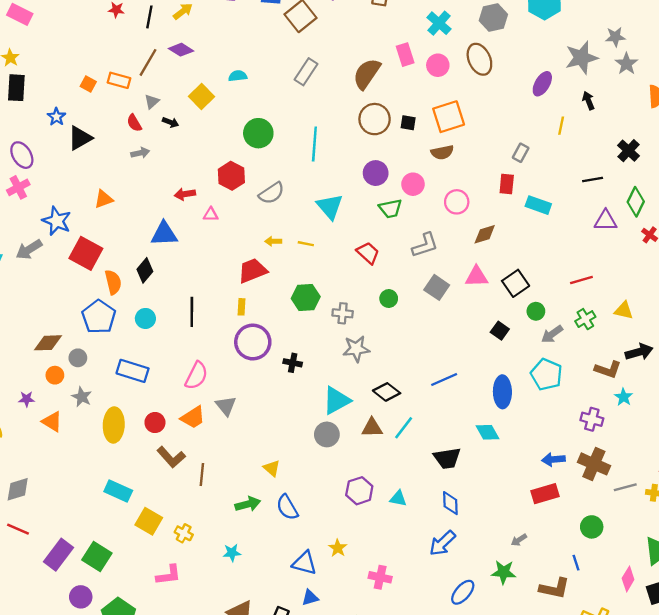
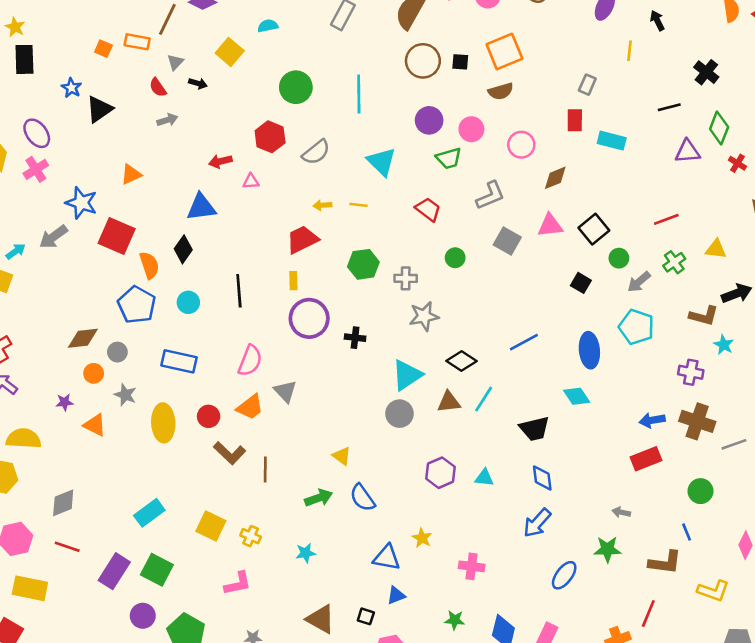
cyan rectangle: (118, 491) -> (149, 513), moved, turned -56
gray arrow: (519, 540) -> (621, 512), turned 49

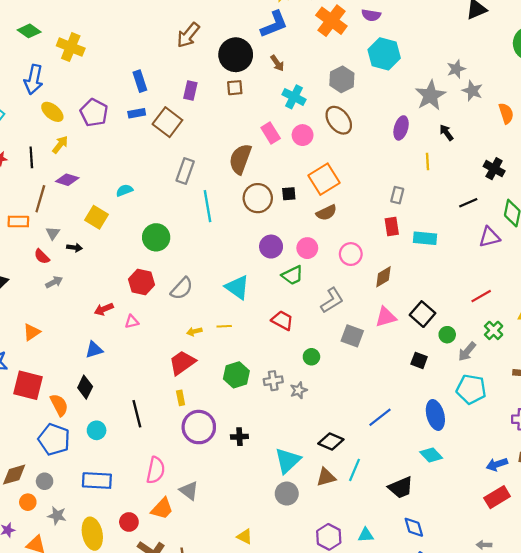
cyan line: (359, 94) -> (207, 206), moved
blue triangle: (201, 207) -> (94, 350), size x0.7
gray star: (424, 316) -> (299, 390), moved, size x0.7

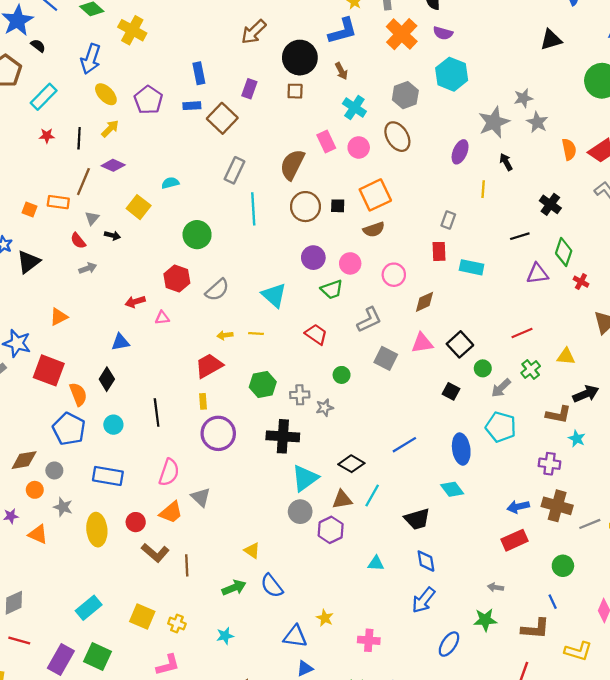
black cross: (239, 437) -> (283, 436), moved, size x1.8
purple hexagon: (329, 537) -> (331, 530), moved

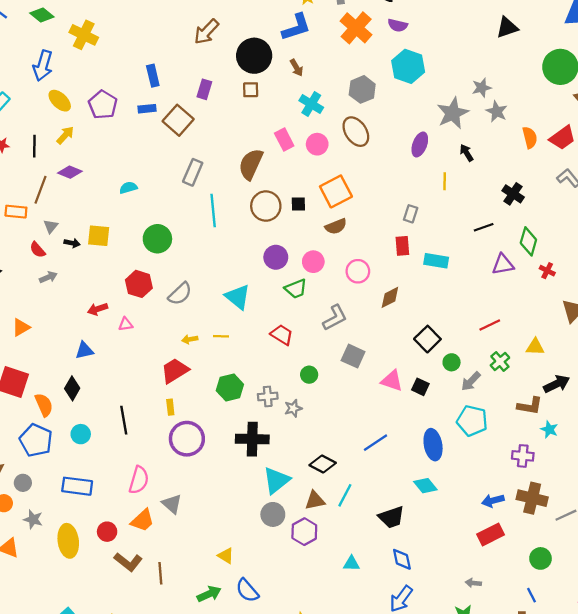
yellow square: (139, 207) -> (99, 236), moved, turned -30
pink triangle: (422, 343) -> (392, 381), moved, turned 30

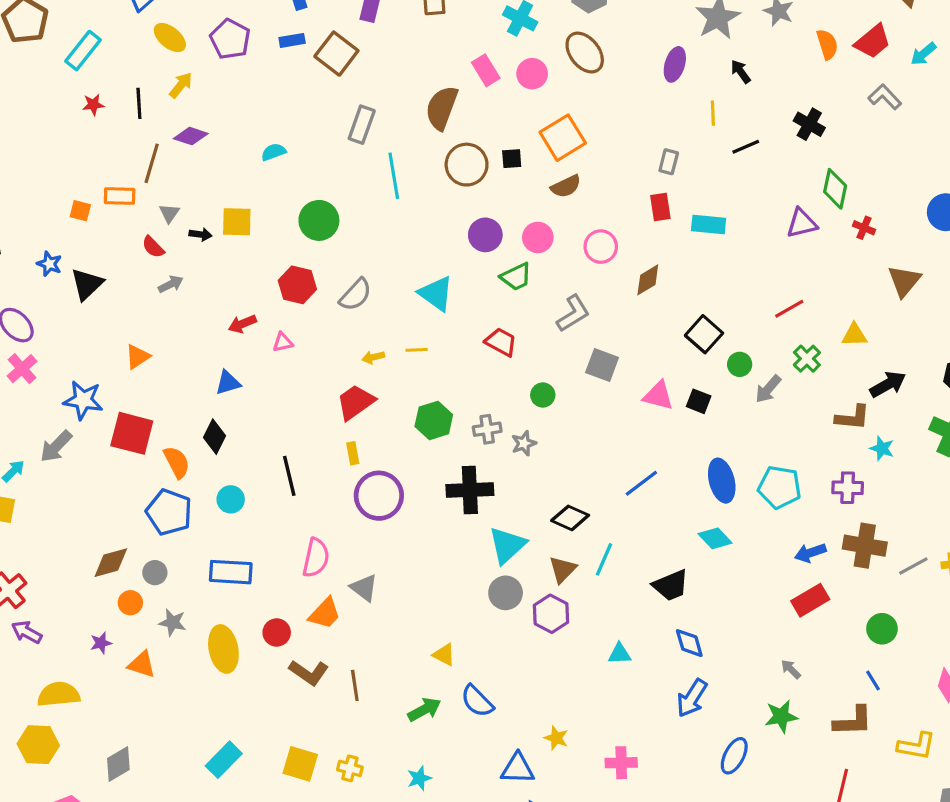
black line: (484, 227) -> (746, 147), moved
cyan pentagon: (472, 421) -> (780, 487), moved
brown triangle: (315, 501) -> (563, 570), turned -30
gray arrow: (473, 583) -> (791, 669), turned 42

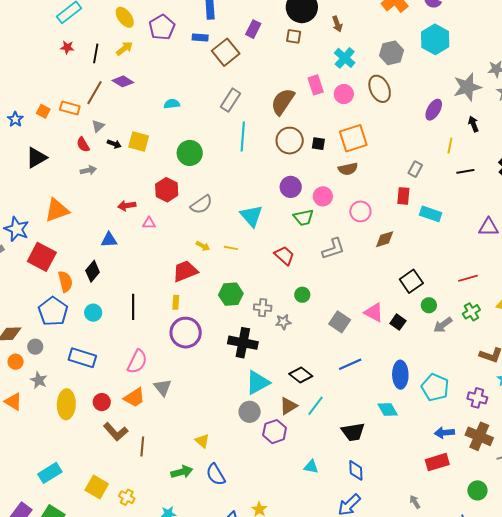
blue star: (49, 264) -> (15, 119), moved
orange triangle: (138, 357) -> (57, 210), size x1.5
yellow arrow: (373, 357) -> (203, 246), turned -152
gray square: (602, 365) -> (340, 322), moved

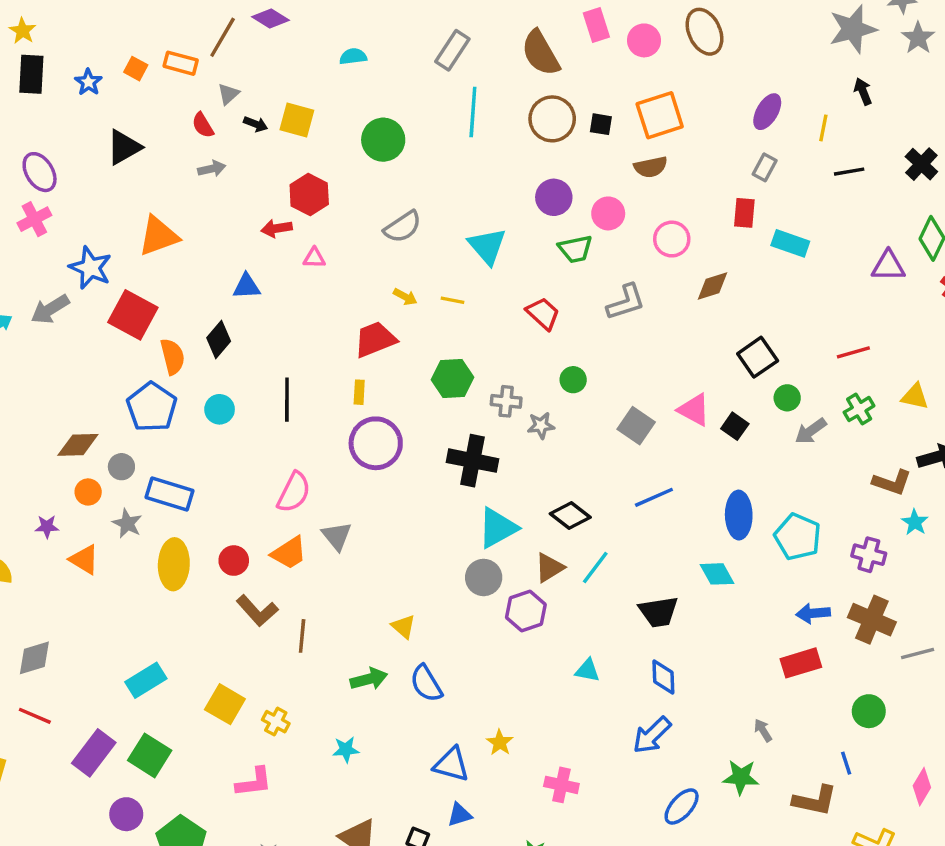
brown semicircle: (283, 102) -> (541, 53), turned -64
purple ellipse: (434, 110) -> (767, 112), moved
red hexagon: (167, 190) -> (309, 195), moved
blue rectangle: (82, 358) -> (170, 494), moved

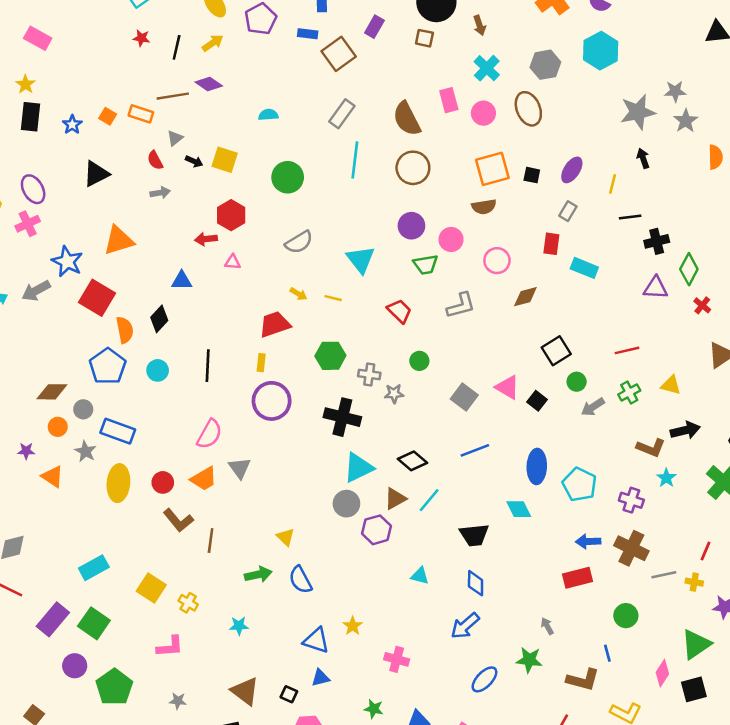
brown line: (223, 37) -> (173, 96), turned 48
black square: (601, 124) -> (532, 175), moved
black cross: (921, 164) -> (657, 241), moved, turned 30

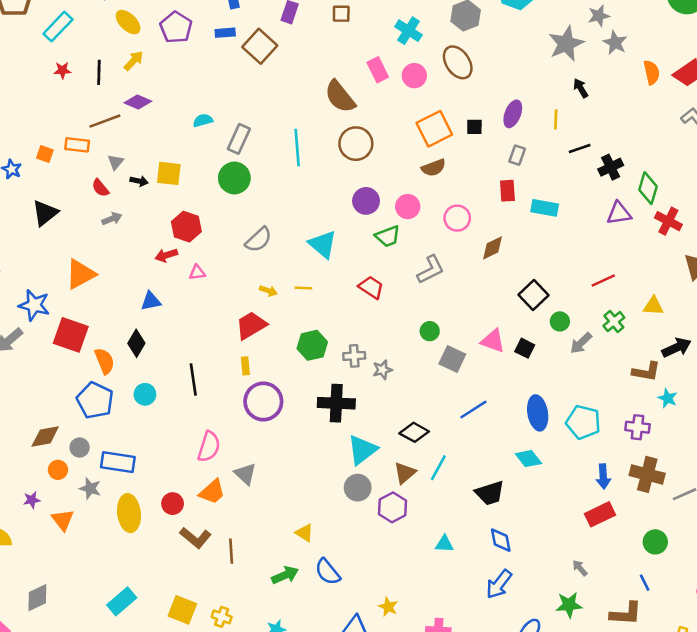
gray rectangle: (342, 114) -> (239, 139), moved
red cross: (702, 305) -> (668, 221), size x1.5
green circle: (419, 361) -> (430, 331), moved
orange triangle: (52, 477) -> (63, 520), turned 30
blue arrow: (588, 541) -> (603, 476), turned -80

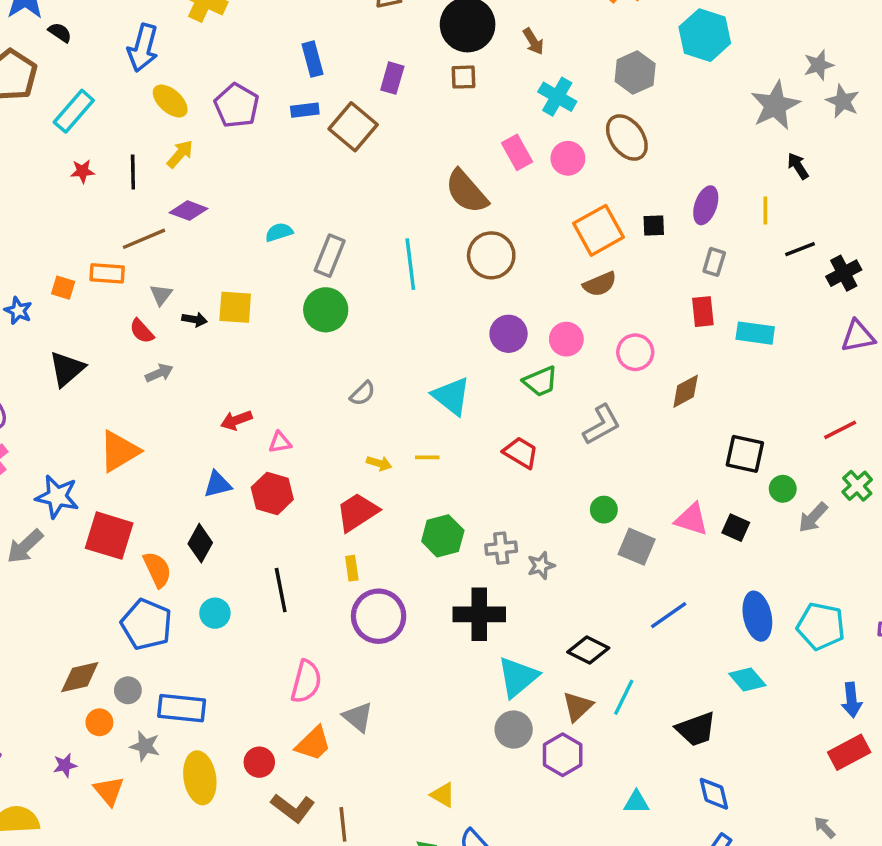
red hexagon: (186, 227) -> (272, 493), moved
gray semicircle: (259, 240) -> (363, 393), size x0.7
black square: (534, 295) -> (745, 454), turned -32

